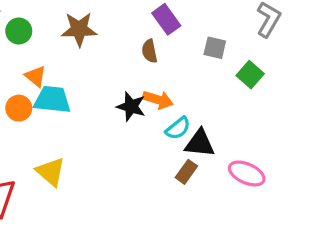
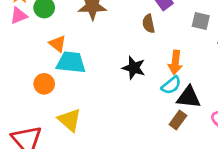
orange arrow: (158, 100) -> (175, 62), moved, turned 80
orange circle: (19, 108) -> (44, 84), moved

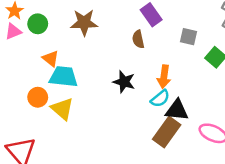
yellow triangle: (70, 120) -> (62, 109), moved
brown rectangle: (178, 120) -> (167, 132), size x1.6

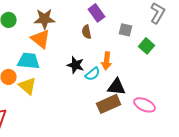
orange triangle: (51, 59) -> (41, 39), moved, size x1.5
cyan semicircle: (160, 99) -> (93, 74), moved
brown rectangle: (167, 132) -> (109, 104), turned 30

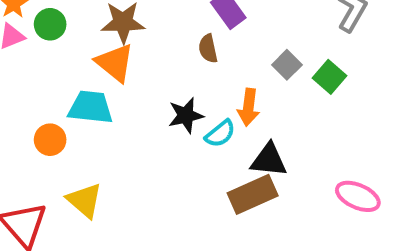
gray square: (126, 30) -> (287, 65), moved, turned 32
black star: (76, 65) -> (186, 115), turned -30
yellow triangle: (28, 86) -> (85, 200), moved
pink ellipse: (145, 105) -> (358, 196), moved

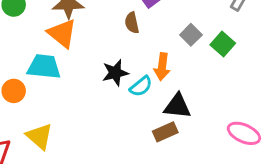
brown rectangle: (253, 194) -> (165, 132), size x0.7

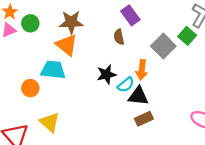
gray square: (191, 35) -> (163, 46), size x1.5
green square: (223, 44) -> (187, 36), moved
black triangle: (177, 106) -> (138, 96), moved

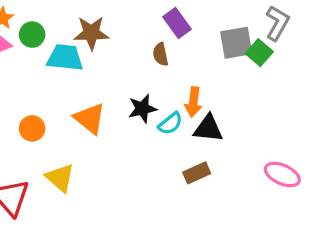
orange triangle: (67, 45) -> (90, 119), moved
gray square: (163, 46) -> (236, 43), moved, turned 35
cyan trapezoid: (53, 70) -> (65, 58), moved
black triangle: (138, 96) -> (208, 128), moved

